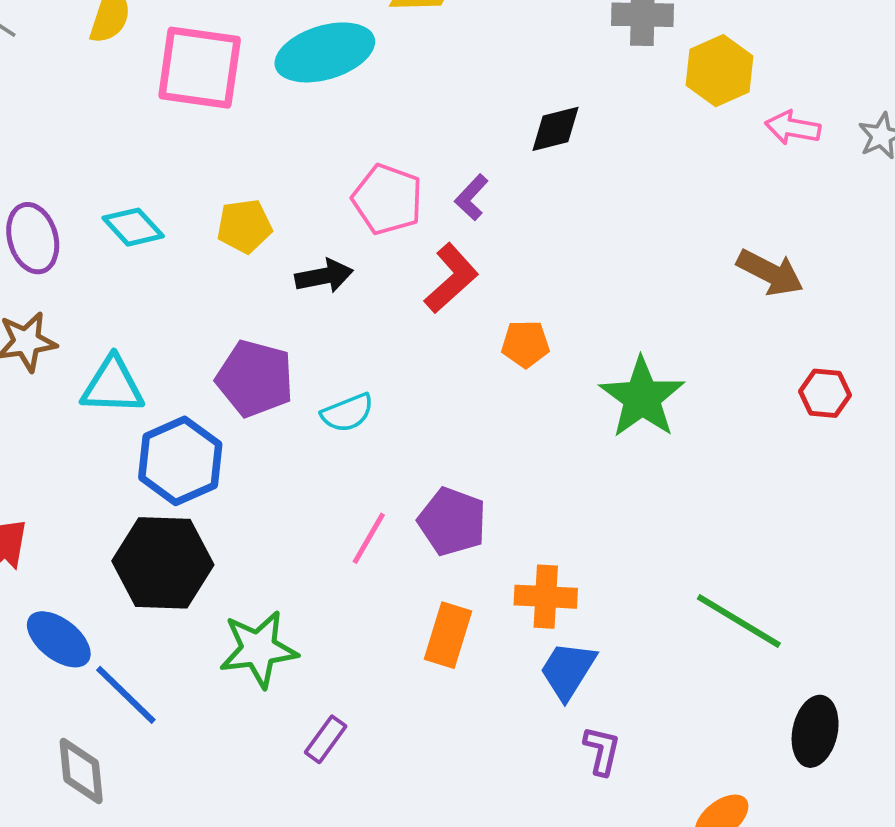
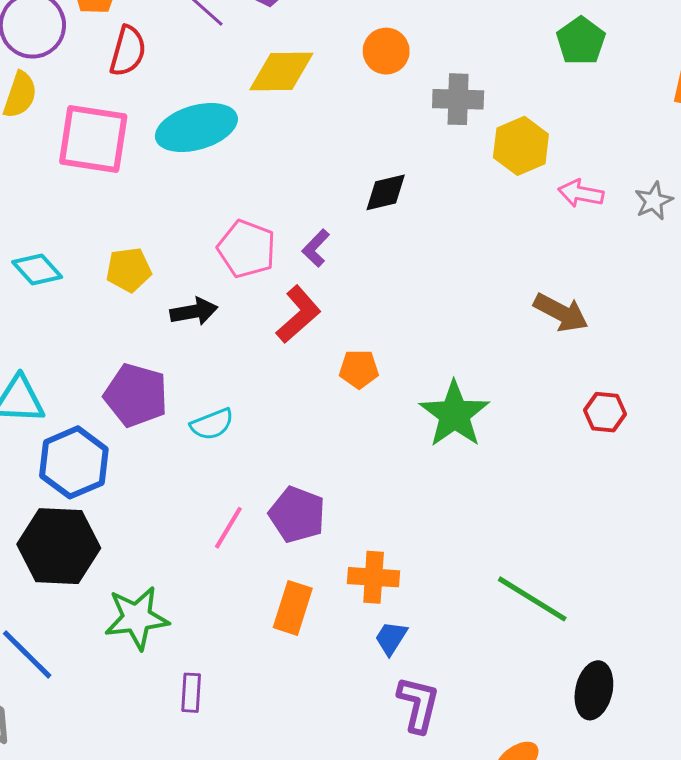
blue trapezoid: (568, 670) -> (391, 638), size x0.7
purple rectangle: (326, 739) -> (191, 693), turned -33
purple L-shape: (602, 751) -> (418, 704), size x1.4

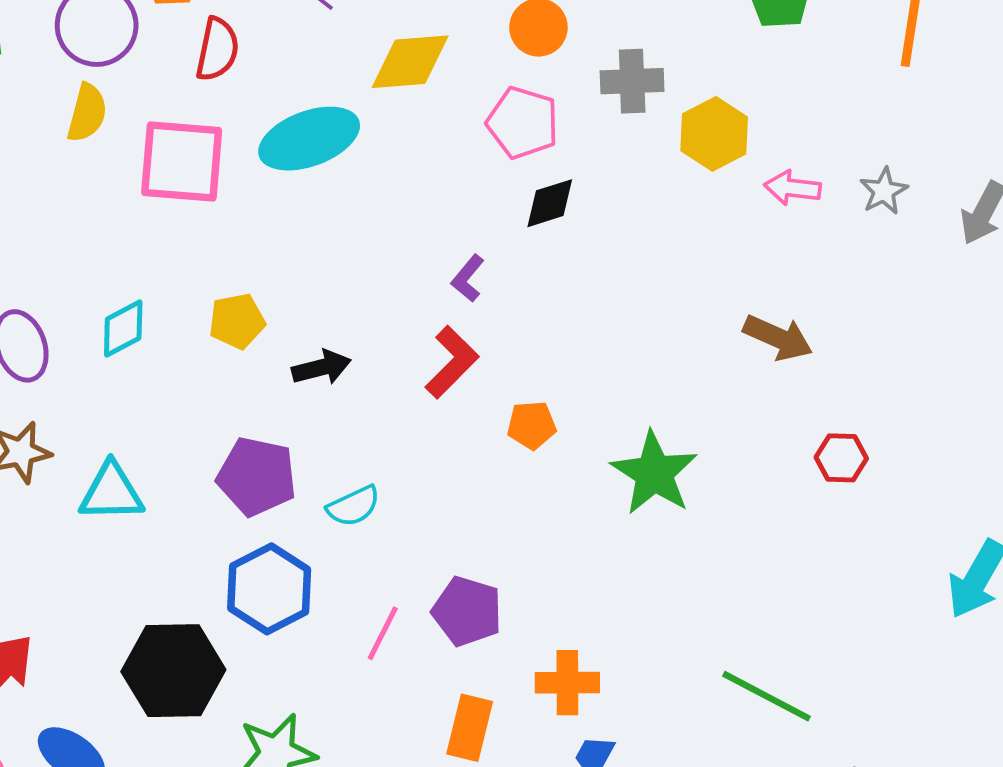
pink pentagon: (247, 249) -> (523, 123), moved
cyan diamond: (37, 270) -> (123, 329), turned -72
blue hexagon: (74, 462) -> (269, 589), moved

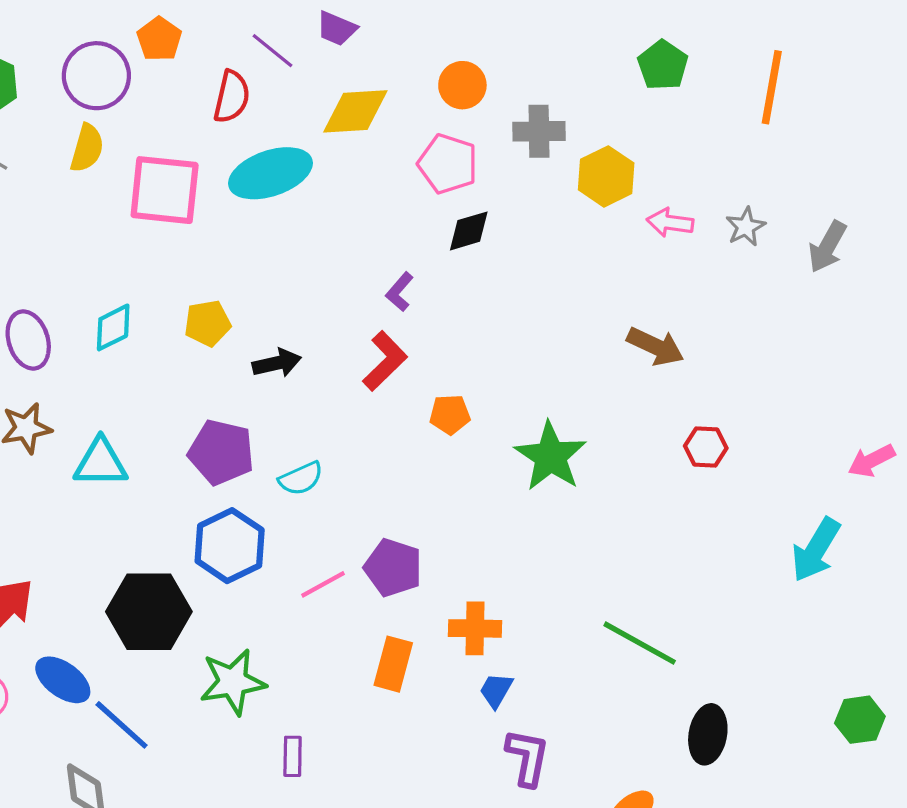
red semicircle: (217, 49) -> (232, 97), moved
pink line: (383, 633) -> (323, 584), turned 33

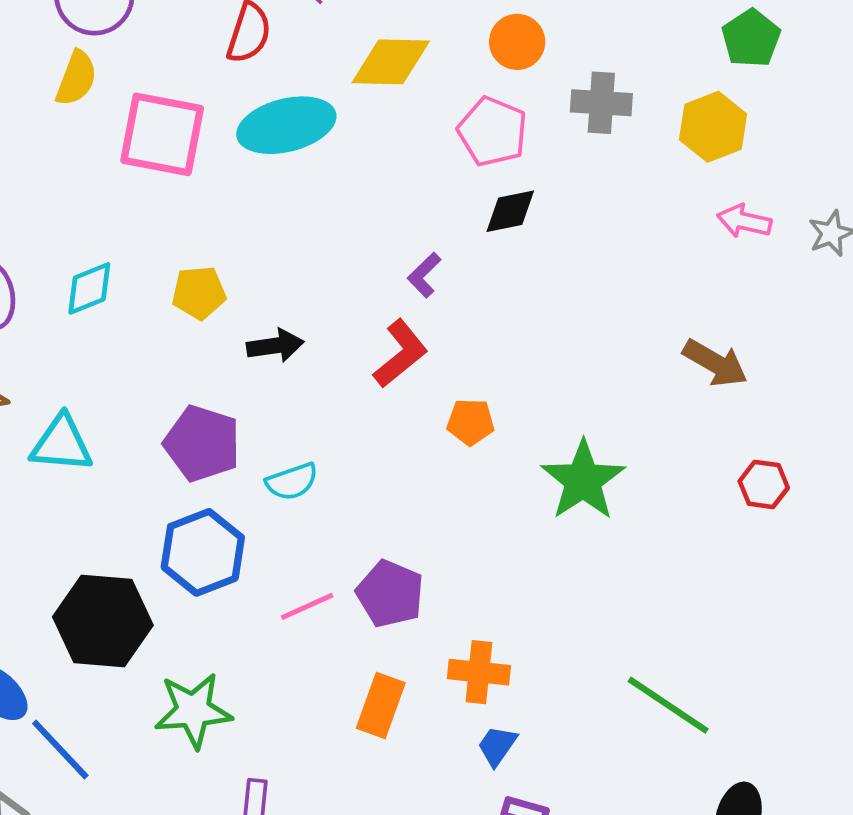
yellow hexagon: (606, 176) -> (713, 127), moved

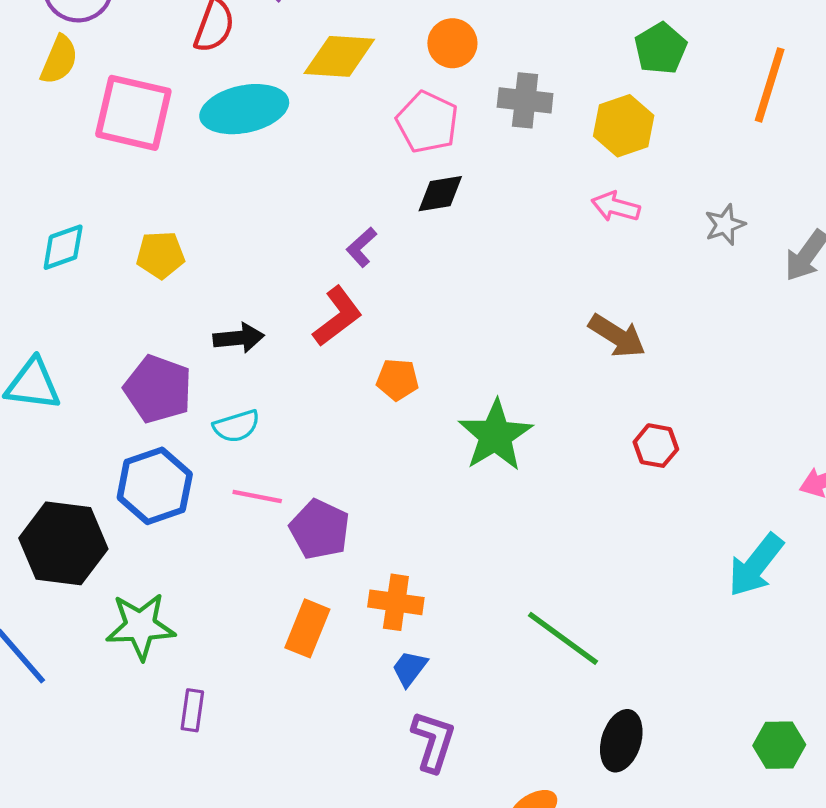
pink arrow: (744, 221) -> (616, 207), moved
black arrow: (275, 346) -> (239, 338), moved
pink line: (307, 606) -> (257, 496), moved, turned 33

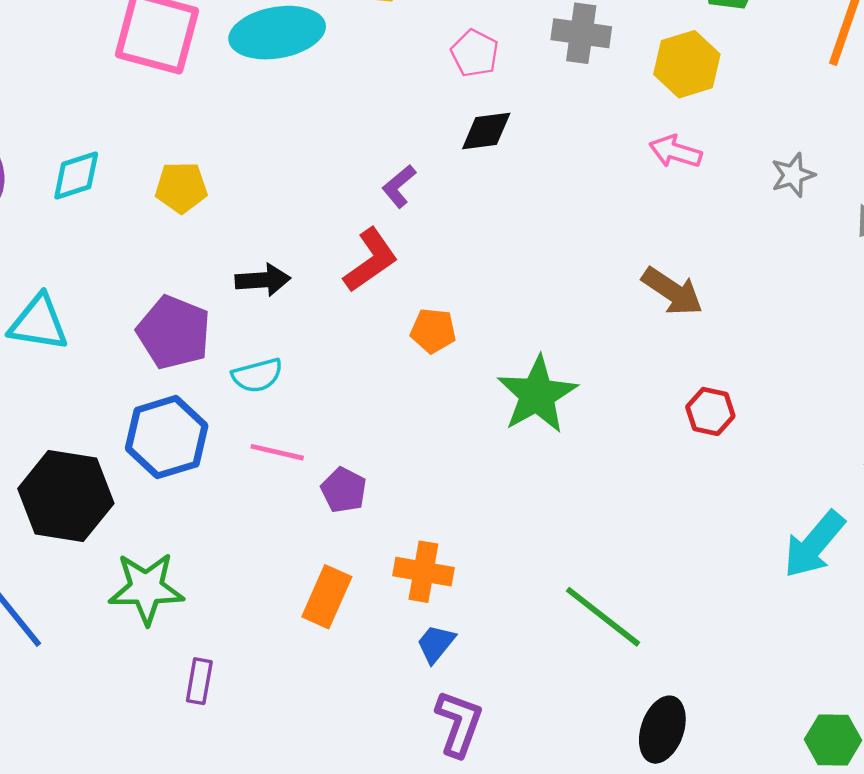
pink pentagon: (427, 122) -> (475, 53), size x0.7
purple pentagon: (320, 529) -> (344, 490), size x0.7

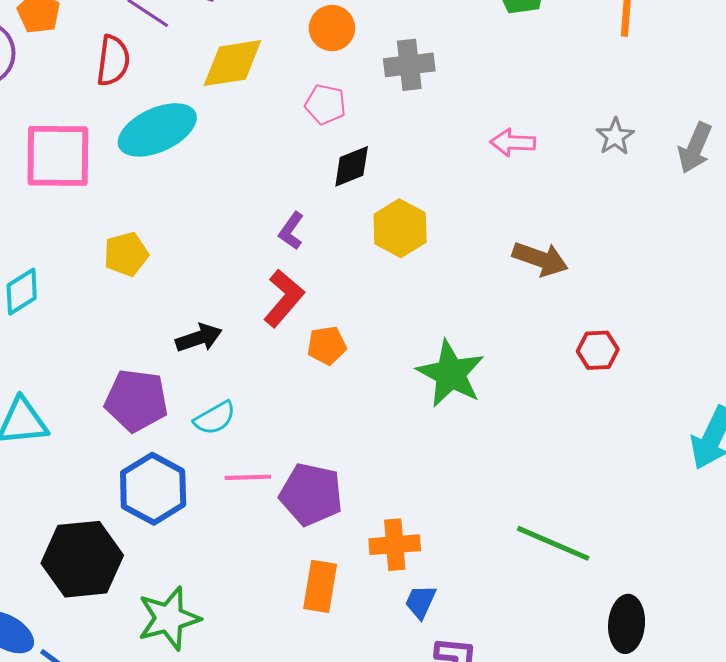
yellow hexagon: (687, 64) -> (400, 228), moved
yellow pentagon: (181, 187) -> (126, 254), moved
orange pentagon: (433, 331) -> (327, 345), moved
purple pentagon: (344, 490) -> (311, 494), size x1.6

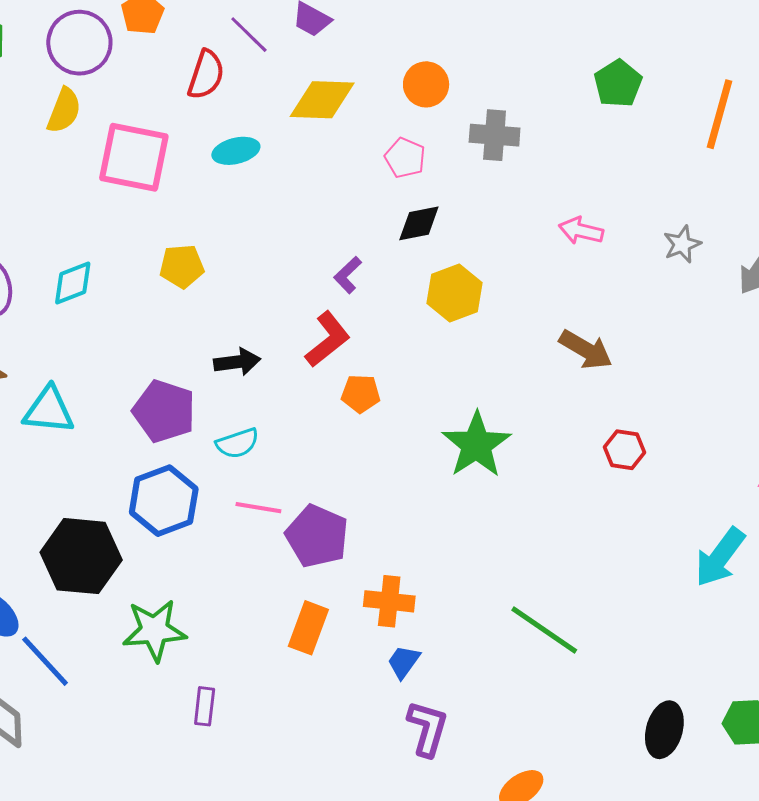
cyan ellipse: (157, 130) -> (236, 151), size x0.6
black ellipse: (627, 624) -> (664, 730), moved

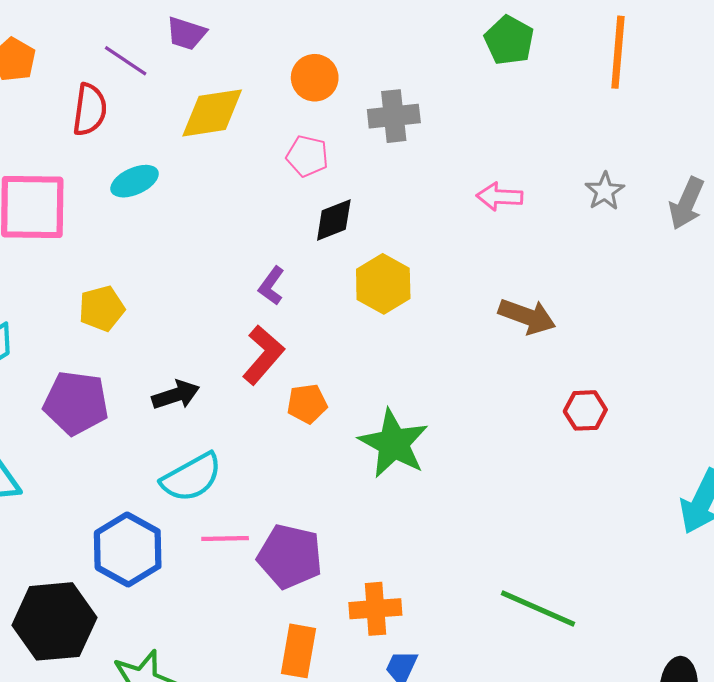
purple pentagon: (164, 411) -> (76, 403), moved
cyan semicircle: (237, 443) -> (192, 477), size x1.4
green star: (476, 445) -> (394, 443), moved

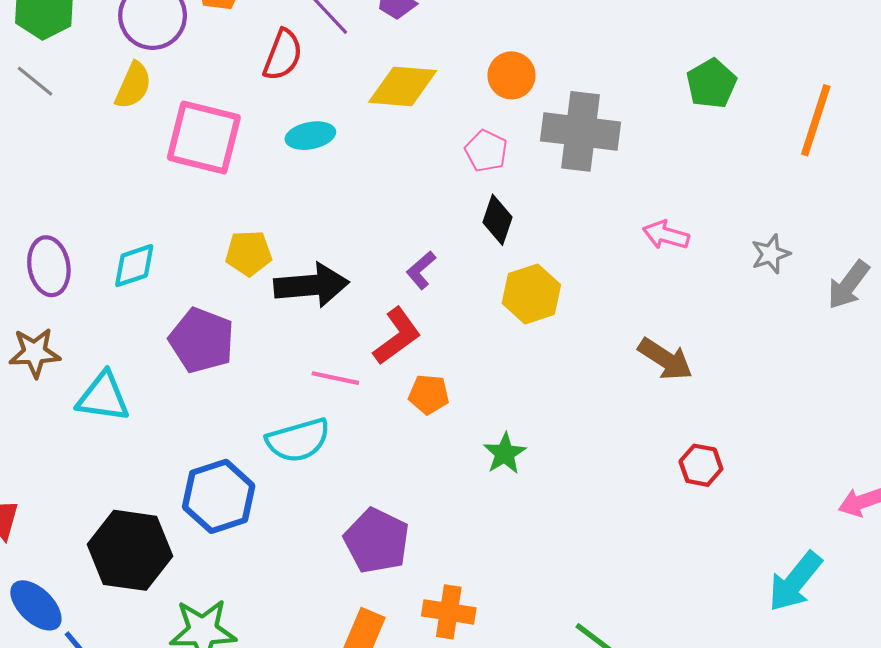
gray cross: (394, 116) -> (580, 131), size x1.5
black diamond: (334, 220) -> (498, 220), turned -63
black arrow: (176, 395) -> (311, 285), moved, size x1.5
green star: (394, 443) -> (505, 453), size x0.6
pink line: (225, 539) -> (335, 378), moved

